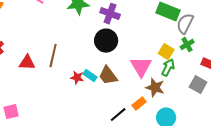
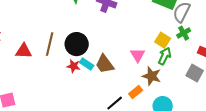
black circle: (106, 41) -> (77, 44), moved
pink triangle: (141, 67) -> (138, 55), size x0.7

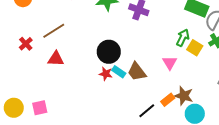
brown line: (50, 44) -> (54, 31), moved, turned 45
green arrow: (165, 56) -> (183, 38), moved
brown star: (152, 76) -> (184, 96), moved

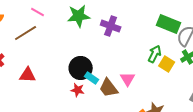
brown line: (54, 31) -> (26, 33), moved
pink triangle: (170, 63) -> (128, 79), moved
cyan rectangle: (119, 72) -> (92, 78), moved

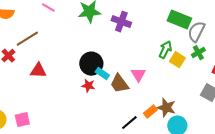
brown line: (26, 33) -> (27, 39), moved

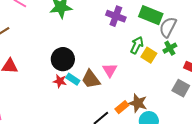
purple cross: (121, 22) -> (116, 16), moved
cyan rectangle: (102, 74) -> (73, 79), moved

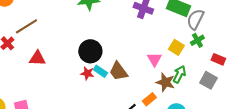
green arrow: (137, 45) -> (179, 74), moved
pink triangle: (110, 70) -> (154, 59), moved
brown star: (138, 103) -> (165, 82), moved

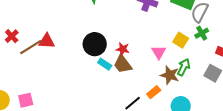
brown line: (26, 26) -> (31, 47), moved
red triangle: (37, 58) -> (47, 41), moved
red star: (87, 73) -> (123, 49), moved

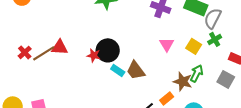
red cross: (12, 36) -> (25, 52), moved
red star: (123, 49) -> (94, 55), moved
pink triangle: (159, 52) -> (167, 44), moved

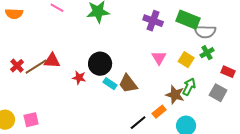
gray semicircle: (213, 18) -> (205, 32), turned -115
red star: (94, 55) -> (79, 78), moved

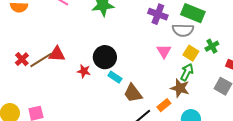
gray semicircle: (205, 32) -> (183, 30), moved
brown trapezoid: (128, 84) -> (133, 93), moved
green arrow: (189, 87) -> (187, 72), moved

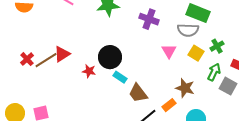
purple cross: (158, 14) -> (149, 19), moved
red triangle: (57, 54) -> (62, 54), turned -36
green arrow: (187, 72) -> (214, 72), moved

